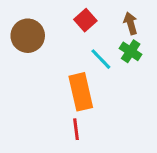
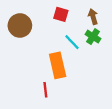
red square: (85, 20) -> (61, 14), turned -32
red line: (76, 129) -> (45, 90), moved

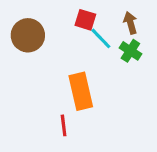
cyan line: (72, 42) -> (101, 38), moved

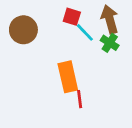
brown arrow: (130, 23) -> (110, 19), size x1.5
red line: (64, 125) -> (80, 99), moved

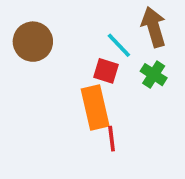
red square: (72, 17) -> (106, 71), moved
green cross: (110, 43) -> (154, 75), moved

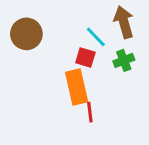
green cross: (154, 75) -> (124, 60), turned 36

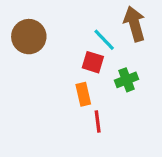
green cross: (124, 60) -> (126, 80), moved
orange rectangle: (77, 87) -> (83, 94), size x0.6

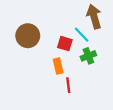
brown circle: (29, 37) -> (28, 36), moved
cyan line: (104, 40) -> (82, 35), moved

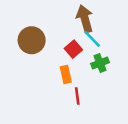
brown arrow: (94, 17) -> (85, 19), moved
red square: (65, 44) -> (73, 49), turned 32

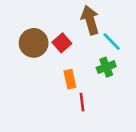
cyan line: (92, 39) -> (112, 42), moved
red square: (73, 49) -> (62, 43), moved

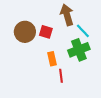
red square: (62, 43) -> (46, 32), turned -32
green cross: (106, 67) -> (79, 50), size x1.5

